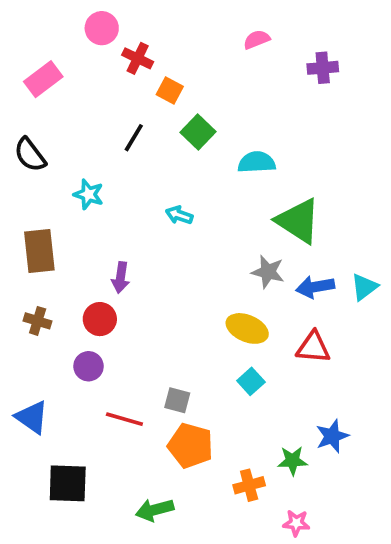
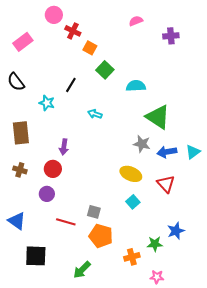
black line: (134, 138) -> (71, 85), moved
red triangle: (313, 347) -> (166, 184), turned 42
green arrow: (155, 510) -> (82, 270), turned -30

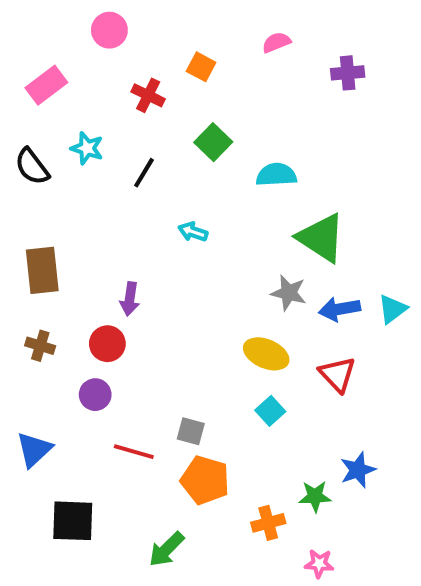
red cross: (73, 31) -> (148, 95), moved
orange square: (90, 48) -> (201, 67), moved
cyan star: (47, 103) -> (87, 148), moved
blue triangle: (17, 221) -> (34, 450), turned 42

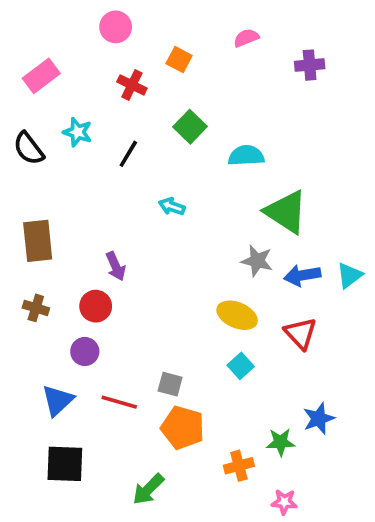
pink circle: (109, 30) -> (116, 27), moved
purple arrow: (130, 299) -> (116, 266), turned -32
blue triangle: (34, 450) -> (58, 400), moved

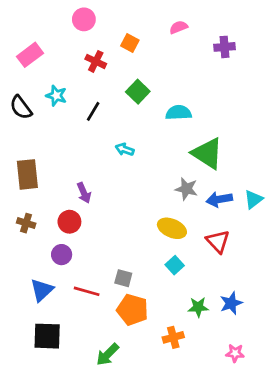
green star: (281, 442) -> (198, 307), moved
pink star: (284, 502) -> (235, 353), moved

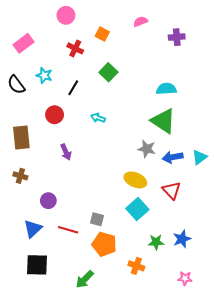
cyan semicircle: (179, 113) -> (166, 89), moved
red circle: (69, 222) -> (55, 115), moved
cyan square: (175, 265) -> (137, 209), size x1.5
orange cross: (173, 337) -> (136, 266), turned 35

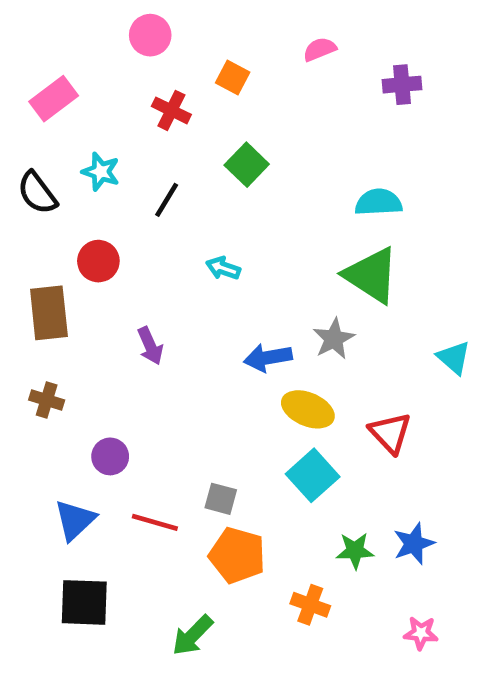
red circle: (55, 115) -> (98, 261), moved
gray star: (147, 149) -> (334, 339), turned 30
blue arrow: (173, 157) -> (268, 358), moved
cyan triangle: (200, 157) -> (454, 358), turned -42

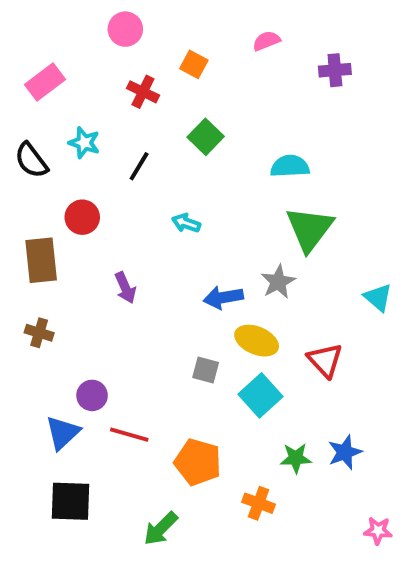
cyan semicircle: (378, 202) -> (290, 166), moved
green triangle: (371, 275) -> (309, 229), turned 34
purple circle: (110, 456) -> (92, 395), moved
gray square: (221, 499) -> (206, 370), moved
pink star: (421, 633) -> (378, 531), moved

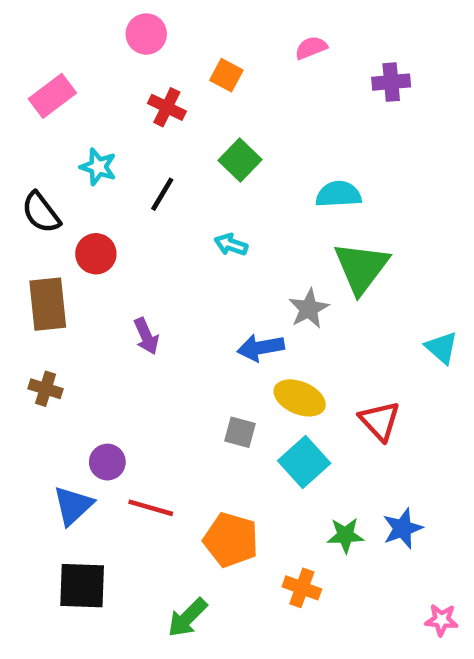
black semicircle: (31, 160) -> (41, 213), moved
cyan arrow: (186, 223) -> (231, 245), moved
gray star: (278, 282) -> (309, 309), moved

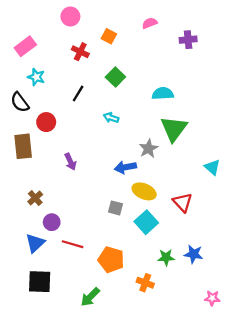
cyan star: (98, 167) -> (36, 77), moved
brown cross: (46, 389) -> (35, 198), moved, turned 32
blue star: (403, 528) -> (194, 254), turned 30

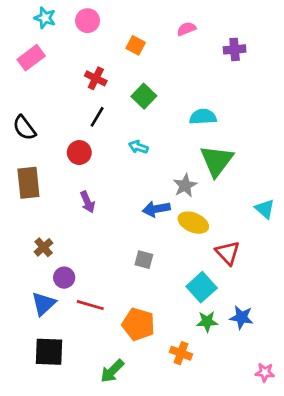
red cross: (80, 52) -> (96, 78), moved
cyan star: (36, 77) -> (45, 18), moved
red circle: (46, 122) -> (79, 153), moved
yellow ellipse: (144, 191) -> (193, 223), moved
cyan square: (146, 222) -> (202, 287), moved

